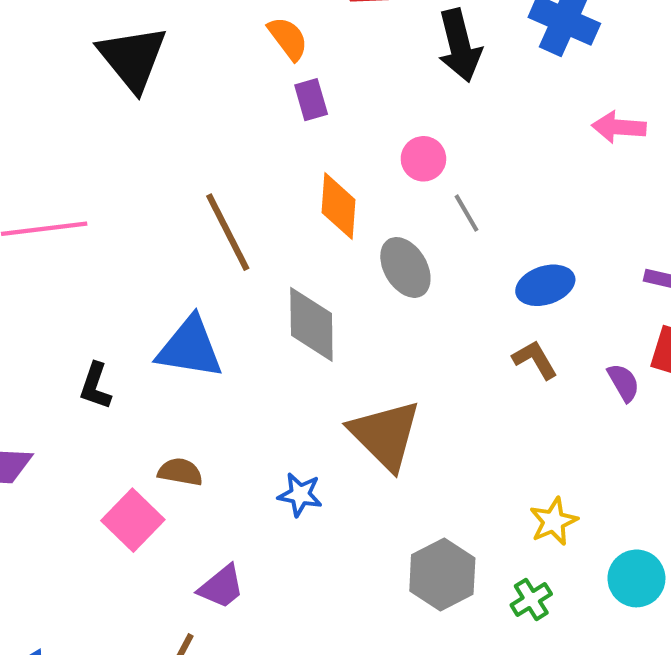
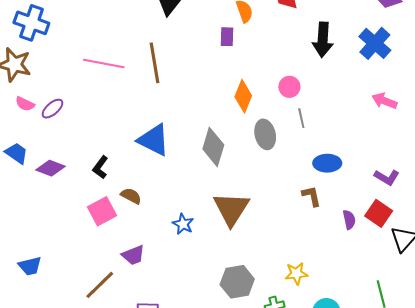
purple rectangle: (311, 100) -> (227, 37), moved
brown line: (228, 232) -> (155, 63), moved
black L-shape: (95, 386) -> (100, 167), moved

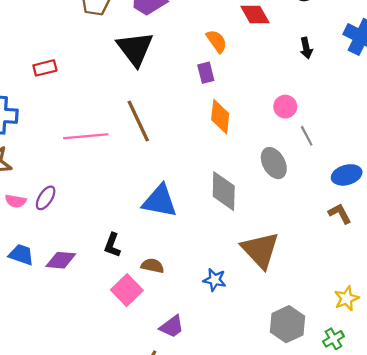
black arrow: (323, 40) -> (306, 48), size x0.6
orange diamond: (243, 96) -> (220, 117), moved

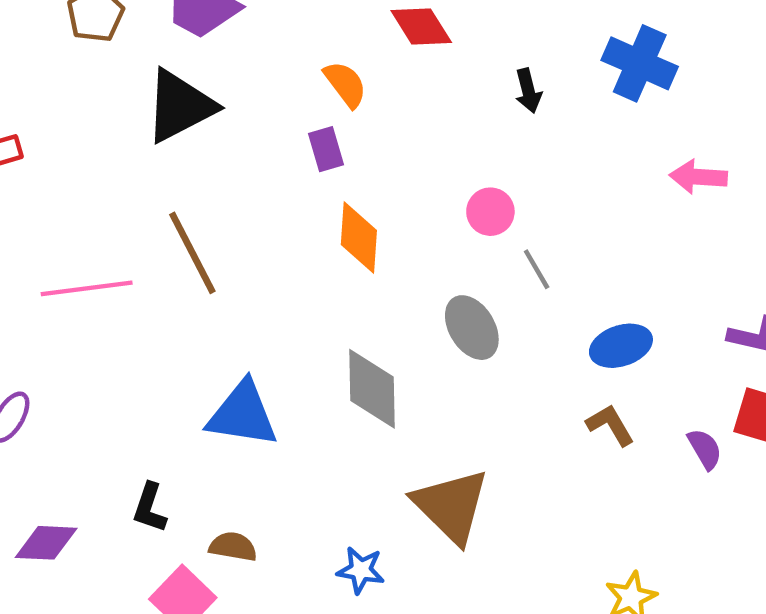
black triangle: (135, 49) -> (180, 106), turned 42

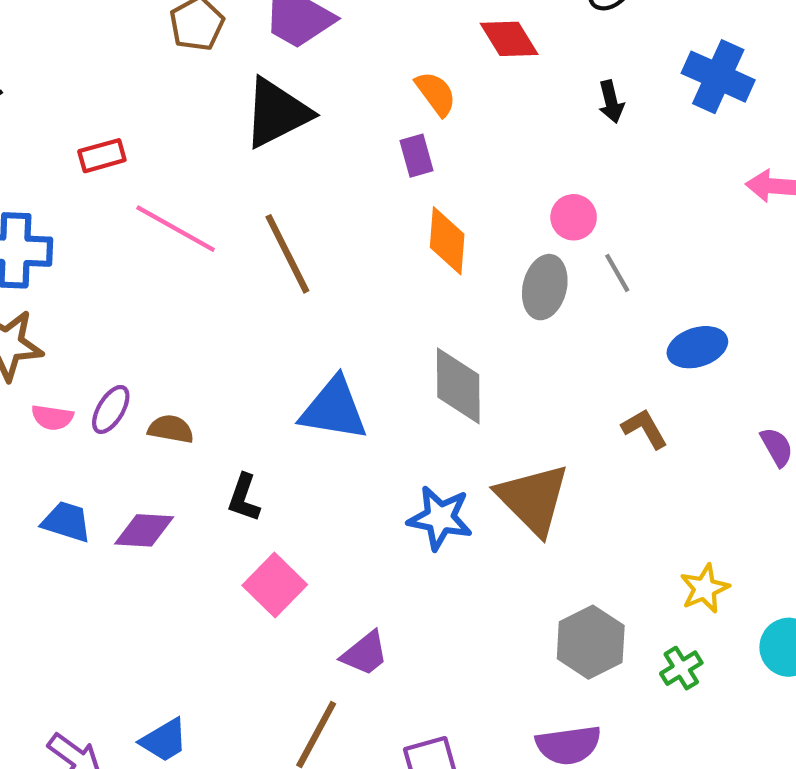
pink line: (87, 288) -> (176, 229), moved, turned 36
gray ellipse: (472, 328) -> (545, 287), moved, turned 44
brown L-shape: (610, 425) -> (645, 429), moved
brown semicircle: (233, 547) -> (171, 429), moved
blue star: (361, 570) -> (440, 518), moved, size x1.4

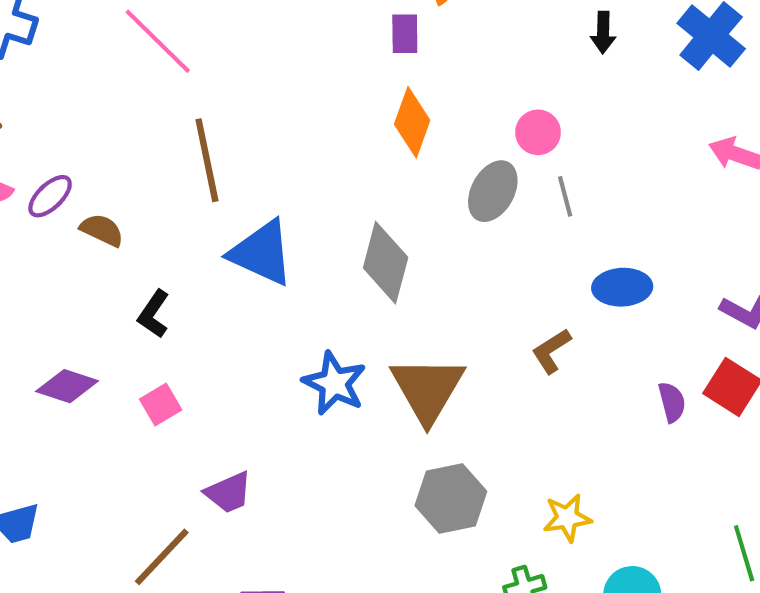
brown line: (287, 254) -> (207, 160), moved
brown L-shape: (645, 429) -> (551, 351), turned -108
purple diamond: (144, 530) -> (67, 386), moved
pink square: (275, 585) -> (161, 405), size x0.7
gray hexagon: (591, 642) -> (451, 498), moved

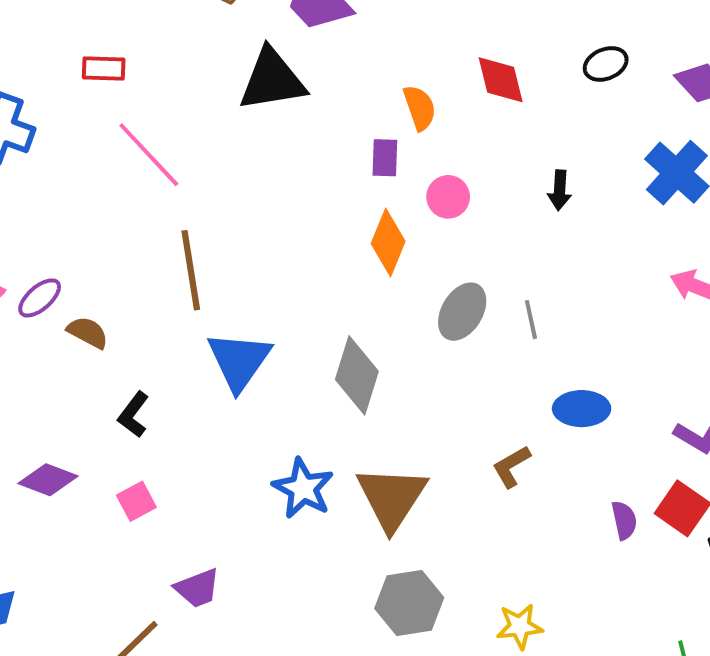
black arrow: (603, 32) -> (560, 190), moved
pink circle: (538, 132) -> (448, 197), moved
blue triangle: (262, 253) -> (239, 361), turned 38

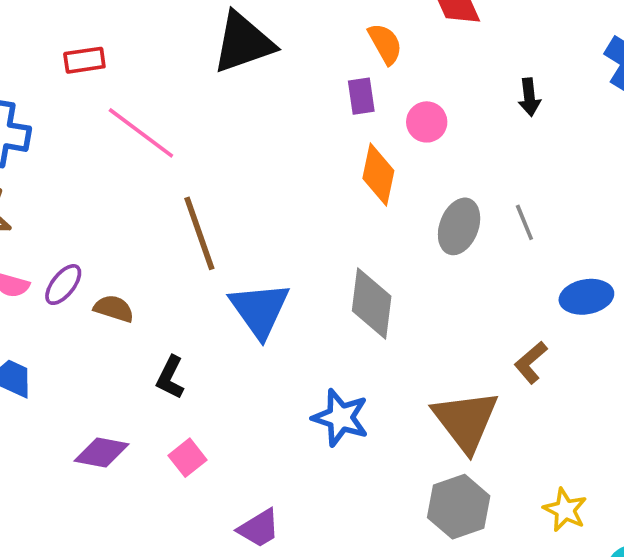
brown triangle: (392, 498) -> (466, 421), moved
yellow star: (520, 626) -> (565, 510), turned -30

